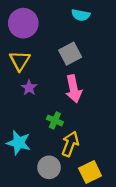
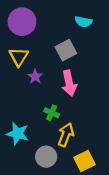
cyan semicircle: (81, 15) -> (83, 22), moved
purple star: (29, 88) -> (35, 77), moved

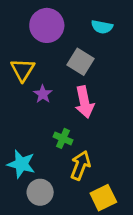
purple circle: (22, 22) -> (47, 25), moved
gray square: (66, 50) -> (80, 62), turned -30
gray circle: (46, 157) -> (40, 192), moved

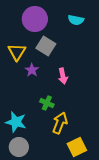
gray square: (80, 62) -> (46, 46), moved
pink arrow: (84, 102) -> (63, 76), size x0.7
gray circle: (40, 192) -> (19, 147), moved

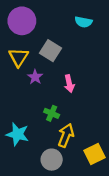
purple circle: (35, 19) -> (22, 21), moved
gray circle: (19, 147) -> (52, 160), moved
yellow square: (77, 147) -> (95, 154), moved

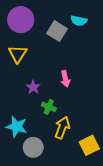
gray square: (50, 51) -> (57, 31), moved
purple star: (35, 77) -> (33, 87), moved
gray circle: (52, 160) -> (33, 147), moved

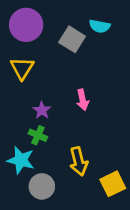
green cross: (49, 107) -> (38, 135), moved
yellow arrow: (62, 128) -> (79, 161), turned 145

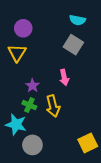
purple circle: (26, 25) -> (23, 28), moved, size x0.7
gray square: (72, 39) -> (73, 45), moved
yellow arrow: (79, 161) -> (53, 106), moved

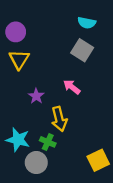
purple circle: (23, 28) -> (16, 32), moved
pink arrow: (64, 77) -> (72, 87), turned 140
green cross: (29, 105) -> (48, 142), moved

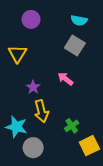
purple circle: (16, 32) -> (31, 19), moved
yellow arrow: (59, 119) -> (41, 111), moved
green cross: (48, 142) -> (72, 126), moved, turned 32

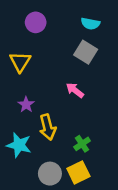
purple star: (33, 87) -> (26, 105), moved
yellow square: (89, 146) -> (78, 172), moved
gray circle: (33, 148) -> (50, 174), moved

